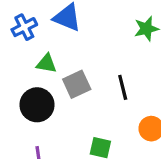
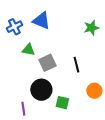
black circle: (37, 105) -> (41, 90), moved

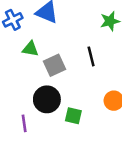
black line: (76, 65) -> (91, 56), moved

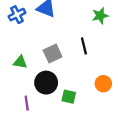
green triangle: (30, 49) -> (20, 62), moved

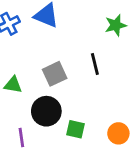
orange circle: (103, 84) -> (118, 133), moved

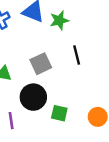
green star: (116, 25) -> (59, 20), moved

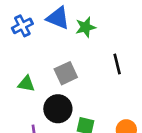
black line: (77, 55) -> (117, 64), moved

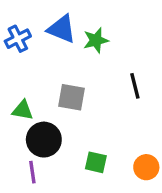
gray square: (66, 73) -> (71, 97), turned 35
black circle: (58, 109) -> (44, 140), moved

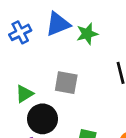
blue triangle: (62, 29) -> (58, 24), turned -44
green triangle: (23, 110) -> (24, 94), turned -42

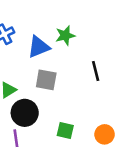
blue triangle: (58, 24) -> (39, 47), moved

